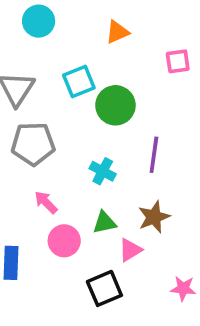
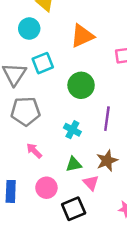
orange triangle: (117, 32) -> (82, 36), size x1.5
cyan square: (79, 81) -> (43, 63), moved
pink circle: (64, 241) -> (46, 188), moved
pink triangle: (130, 250) -> (91, 183), turned -42

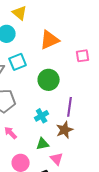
cyan cross: (72, 130) -> (42, 116), turned 32
brown star: (107, 161) -> (65, 130), moved

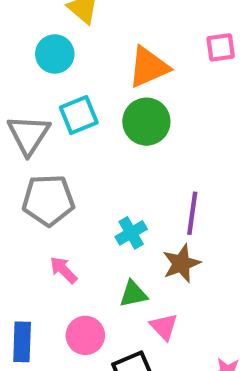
pink square: (83, 56) -> (221, 47), moved
green circle: (49, 80) -> (146, 122), moved

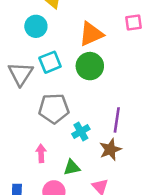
gray pentagon: (48, 200) -> (54, 108), moved
pink arrow: (64, 270) -> (41, 153), turned 42
green triangle: (133, 294) -> (72, 167), moved

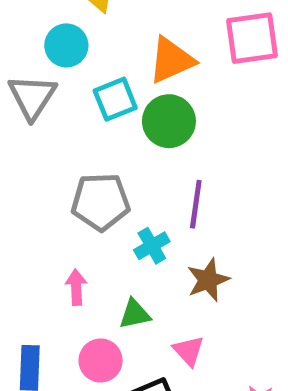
pink square: (133, 22) -> (252, 38), size x1.6
cyan square: (50, 62) -> (115, 99), moved
gray triangle: (21, 74) -> (32, 97), moved
purple line: (117, 120) -> (196, 204), moved

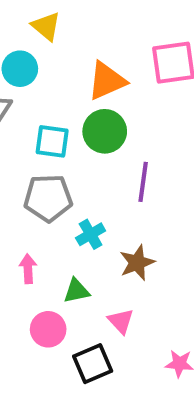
cyan square: (115, 99) -> (52, 141), moved, turned 30
purple line: (196, 204) -> (143, 182), moved

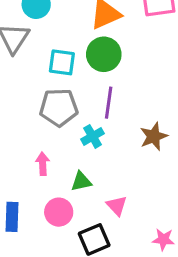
purple line: (143, 182) -> (109, 103), moved
brown star: (137, 263) -> (154, 136), moved

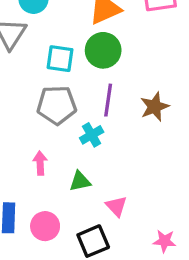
brown star: (154, 136) -> (155, 107), moved
pink circle: (59, 212) -> (45, 226), moved

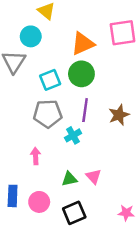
cyan square: (60, 59) -> (50, 80), turned -30
green triangle: (80, 181) -> (69, 179), moved
pink triangle: (116, 206) -> (94, 177), moved

